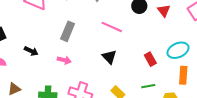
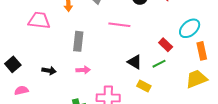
black triangle: (109, 57) -> (135, 62), moved
green line: (148, 86) -> (159, 64), moved

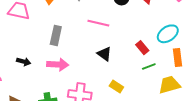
black triangle: (135, 62) -> (104, 54), moved
green line: (159, 64) -> (149, 66), moved
pink arrow: (83, 70) -> (58, 64), size x1.5

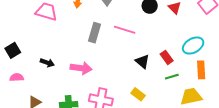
gray rectangle: (56, 36) -> (95, 33), moved
black triangle: (104, 54) -> (142, 61), moved

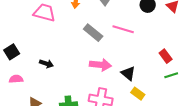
gray rectangle: (95, 33) -> (93, 33), turned -66
black triangle: (142, 61) -> (128, 73), moved
pink arrow: (81, 68) -> (100, 65), moved

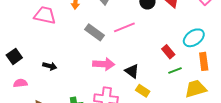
pink line: (123, 29) -> (124, 27), turned -35

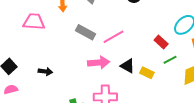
pink line: (124, 27) -> (114, 37), moved
pink semicircle: (20, 83) -> (11, 89), moved
yellow rectangle: (143, 91) -> (147, 73), moved

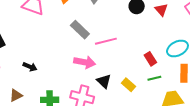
black triangle: (128, 66) -> (104, 81), moved
black arrow: (45, 72) -> (30, 67), moved

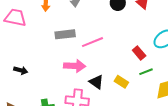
gray rectangle: (80, 30) -> (65, 34), turned -42
black arrow: (30, 67) -> (21, 70), moved

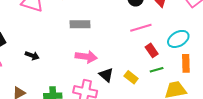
pink line: (93, 42) -> (141, 28), moved

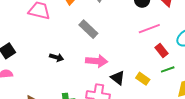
gray rectangle: (80, 24) -> (88, 29), turned 48
black arrow: (32, 56) -> (57, 57), moved

